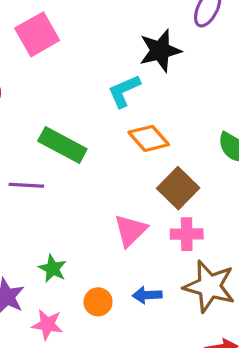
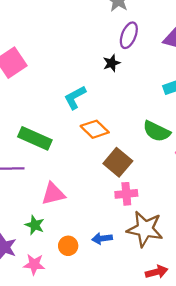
black star: (160, 51) -> (112, 63), moved, size x0.6
pink triangle: (130, 230) -> (53, 194), moved, turned 35

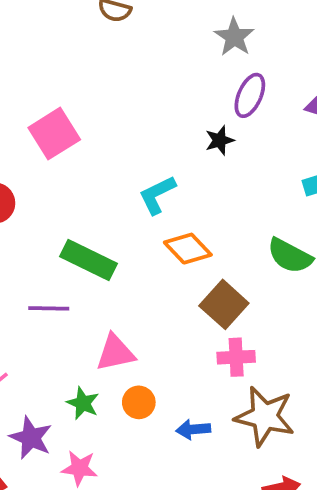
orange circle: (68, 246) -> (139, 402), moved

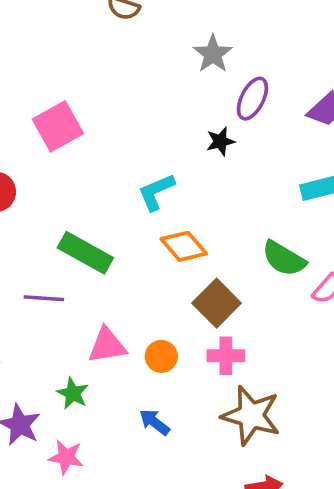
gray star: (234, 37) -> (213, 54), moved
orange circle: (139, 402) -> (161, 356), moved
blue arrow: (193, 429) -> (155, 422), moved, turned 40

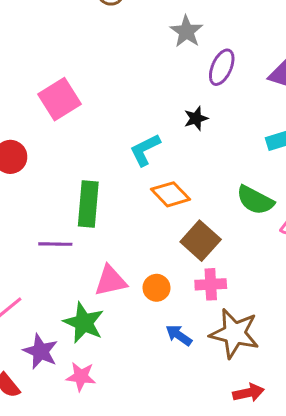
black star: (220, 141) -> (196, 118), moved
green rectangle: (85, 253) -> (88, 204), turned 69
green star: (73, 393) -> (84, 323), size x1.5
blue arrow: (155, 422) -> (179, 335), moved

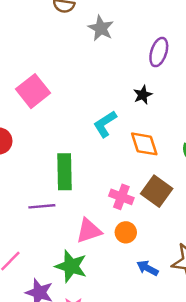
gray star: (186, 31) -> (101, 28), moved
orange diamond: (170, 194) -> (144, 144), moved, turned 32
pink cross: (211, 284) -> (121, 197), moved, turned 30

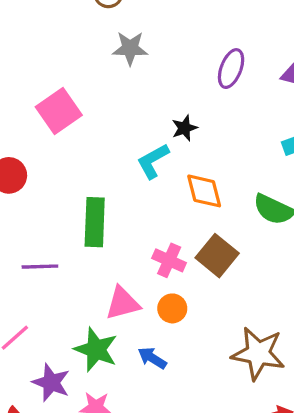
gray star: (101, 28) -> (130, 48), moved, turned -30
black star: (143, 95) -> (184, 128), moved
purple line: (42, 206) -> (40, 267), moved
blue arrow: (147, 268) -> (152, 358), moved

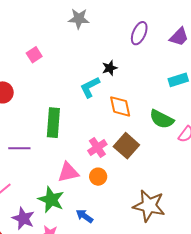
pink square: (59, 111) -> (34, 55), size x0.6
pink cross: (169, 260) -> (97, 148), turned 30
blue arrow: (152, 358) -> (84, 216), moved

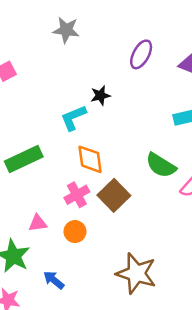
orange diamond: (120, 106) -> (90, 159), moved
green rectangle: (53, 123) -> (24, 159), turned 56
pink triangle: (68, 172) -> (38, 223), size x0.7

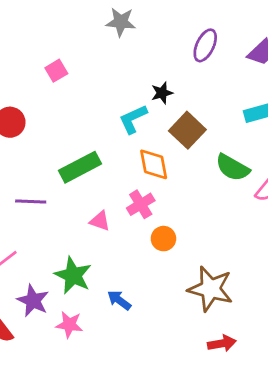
brown square: (114, 195) -> (187, 130), moved
pink triangle: (38, 223) -> (100, 221), moved, turned 30
orange circle: (75, 232) -> (163, 239), moved

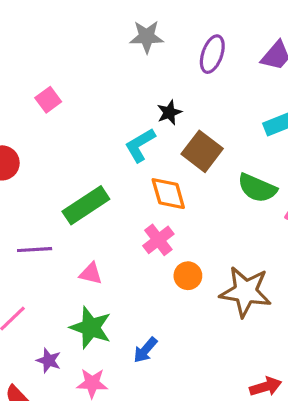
gray star: (121, 22) -> (147, 37), moved
pink triangle: (100, 221) -> (91, 273), moved
brown star: (210, 289) -> (246, 292), moved
blue arrow: (119, 300) -> (145, 350), turned -80
purple star: (33, 301) -> (49, 360), size x0.7

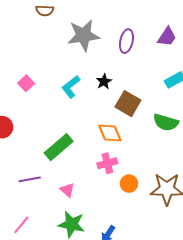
gray star: (147, 37) -> (83, 35), size x1.5
cyan L-shape: (140, 145) -> (71, 87), moved
pink cross: (158, 240) -> (107, 163), turned 30
pink triangle: (91, 273) -> (67, 190), turned 35

